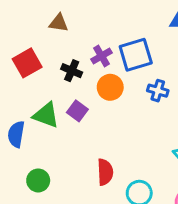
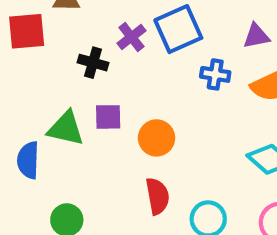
red square: (27, 63) -> (27, 31), moved, turned 32
orange circle: (110, 87) -> (157, 138), moved
purple square: (77, 111) -> (108, 117), turned -30

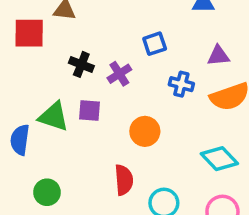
blue square: (178, 29) -> (155, 44), size x0.6
purple cross: (131, 37) -> (119, 74), moved
orange circle: (157, 138) -> (145, 131), moved

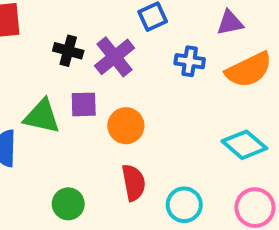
purple cross: (119, 74) -> (115, 57), size x1.4
orange circle: (145, 131) -> (126, 126), moved
green circle: (47, 192) -> (68, 204), moved

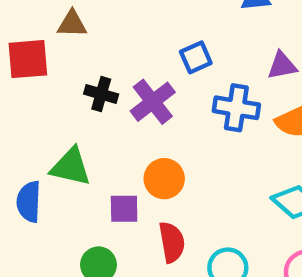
blue cross: (190, 61) -> (236, 108), size x1.4
purple square: (84, 104) -> (124, 209), moved

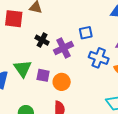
green triangle: (71, 167) -> (23, 69), turned 30
purple square: (124, 209) -> (43, 75), moved

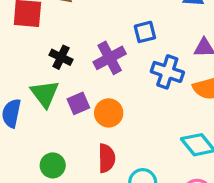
black cross: (42, 40) -> (61, 57), moved
purple square: (43, 75) -> (78, 103), turned -32

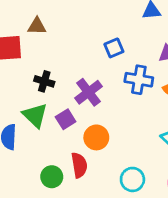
purple cross: (110, 58) -> (89, 92), moved
orange circle: (109, 113) -> (96, 137), moved
red semicircle: (107, 158) -> (79, 165), moved

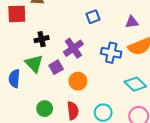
blue cross: (139, 80) -> (111, 53), moved
black cross: (44, 81) -> (42, 39), turned -32
red semicircle: (79, 165) -> (73, 111), moved

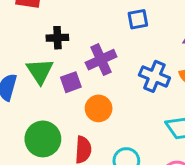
green circle: (45, 109) -> (43, 139), size x1.5

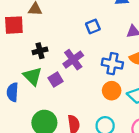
orange circle: (99, 108) -> (112, 91), moved

